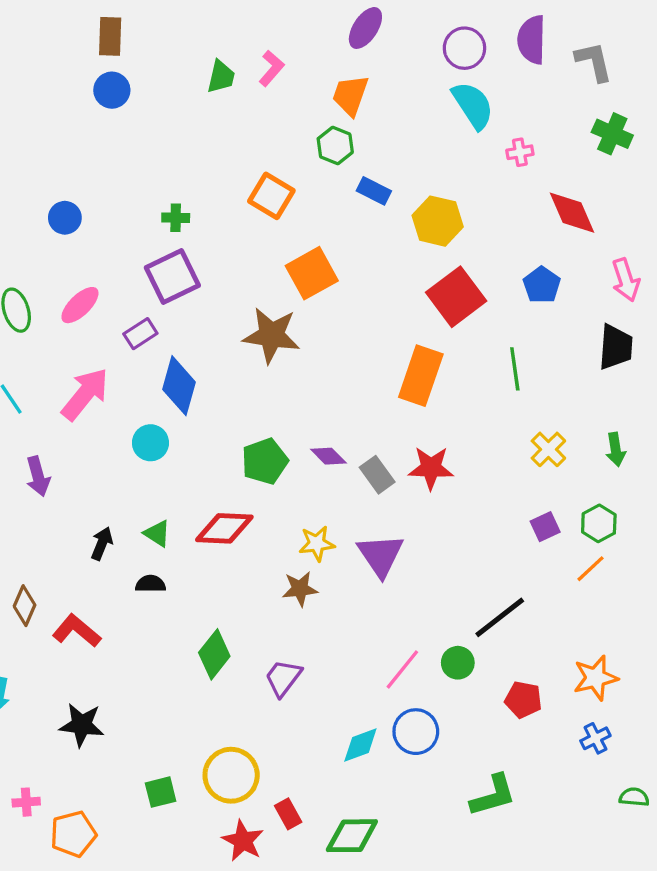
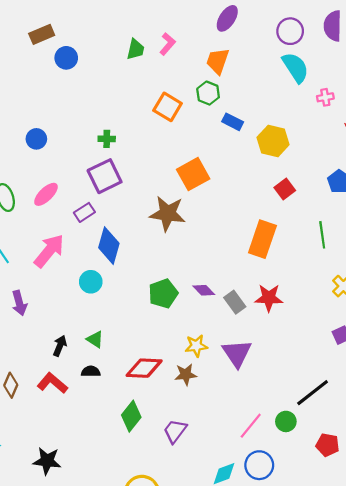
brown rectangle: (110, 36) -> (42, 34), moved, turned 65
orange square: (271, 196) -> (168, 107), moved
red square: (456, 297) -> (285, 189), size x0.6
red diamond: (224, 528) -> (144, 368), moved
red L-shape: (77, 631) -> (52, 383), moved

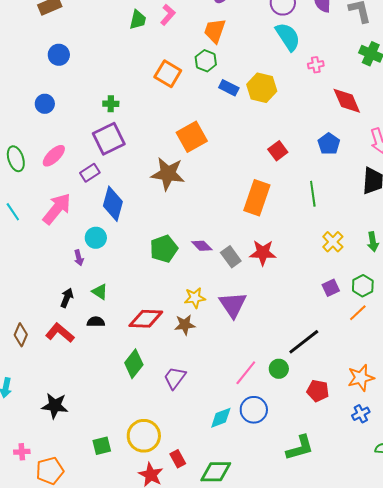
blue circle: (66, 58) -> (59, 55), moved
yellow hexagon: (273, 141) -> (262, 88), moved
purple arrow: (19, 303) -> (79, 258), moved, size x0.7

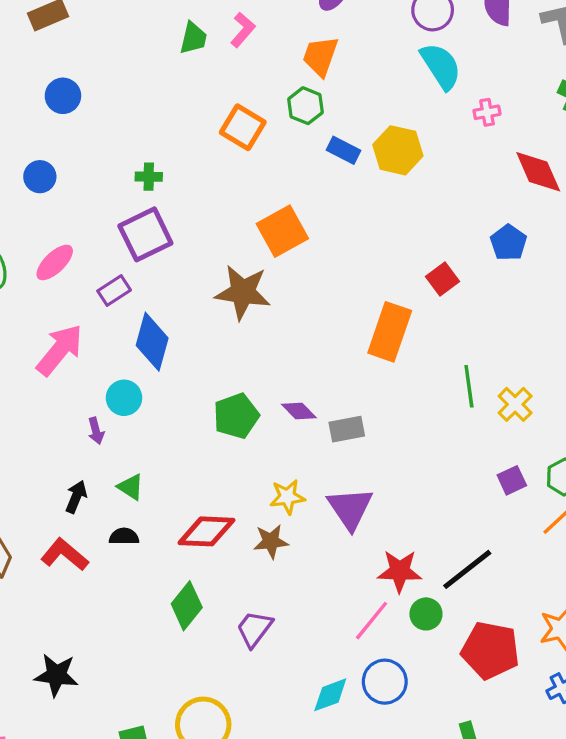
red square: (278, 151) -> (442, 279), moved
green line: (313, 194) -> (469, 386), moved
red star: (263, 253) -> (400, 571), moved
gray rectangle: (231, 257) -> (347, 429), turned -65
red pentagon: (318, 391) -> (490, 650), size x1.6

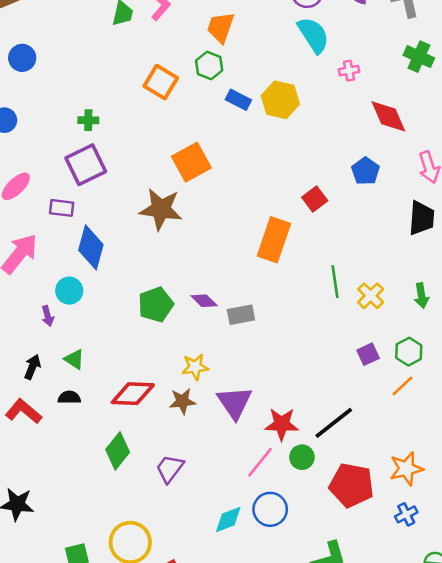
purple rectangle: (114, 291) -> (62, 208), turned 40
purple triangle: (350, 508) -> (235, 403), moved

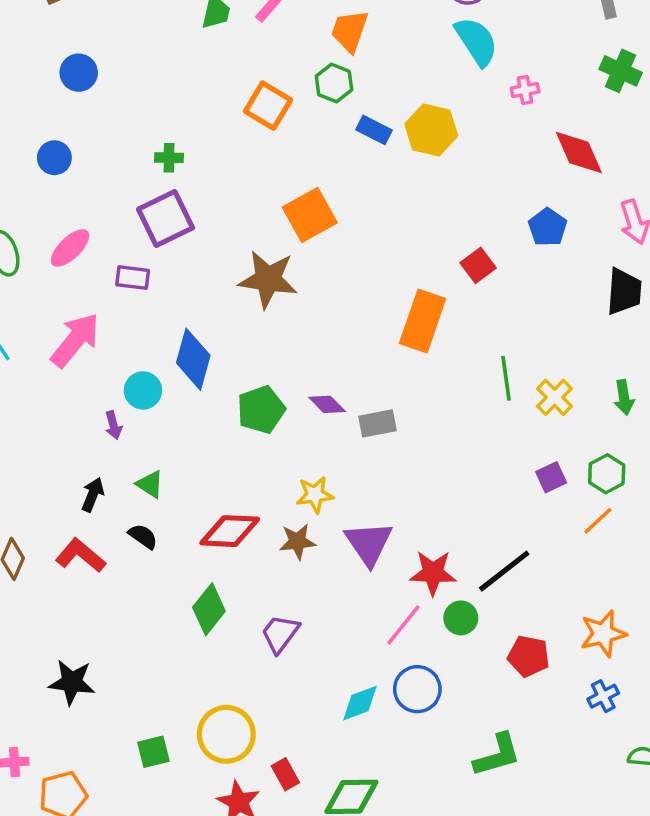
blue diamond: (91, 247) -> (193, 359), moved
black semicircle: (69, 397) -> (143, 536), turned 35
red pentagon: (352, 485) -> (529, 656), size x0.7

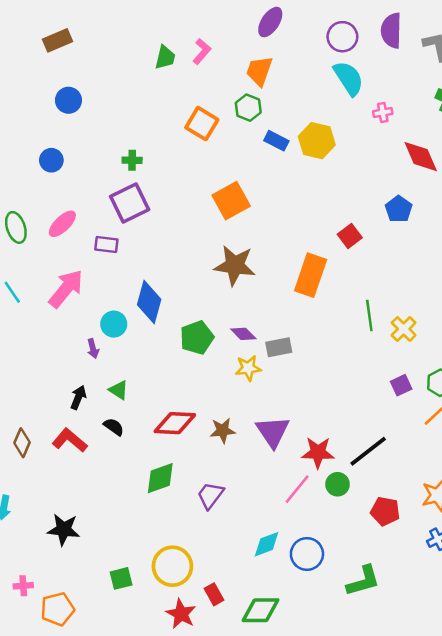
brown star: (268, 279) -> (235, 265), moved
yellow star: (315, 495) -> (248, 368), moved
green diamond: (209, 609) -> (160, 478), turned 32
blue circle: (417, 689) -> (307, 554), moved

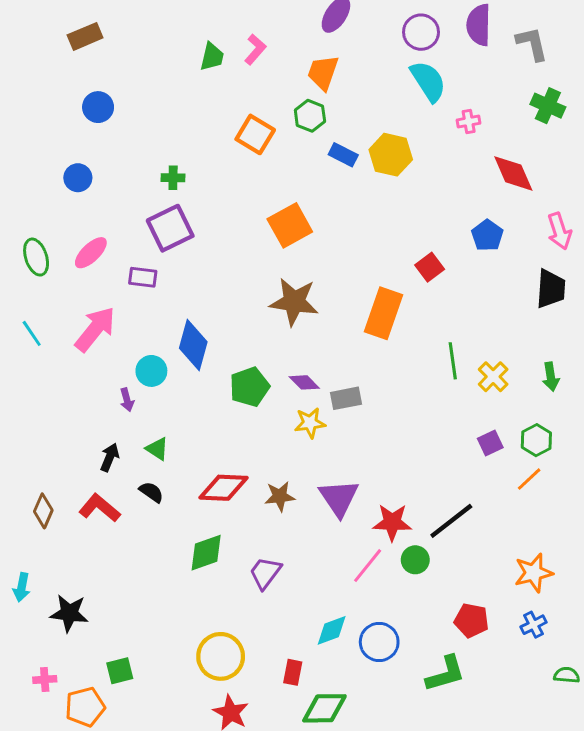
red pentagon: (385, 511) -> (471, 620), moved
black star: (64, 530) -> (69, 613), moved
green square: (121, 578) -> (120, 671), moved
red rectangle: (214, 594) -> (293, 672), moved, turned 40

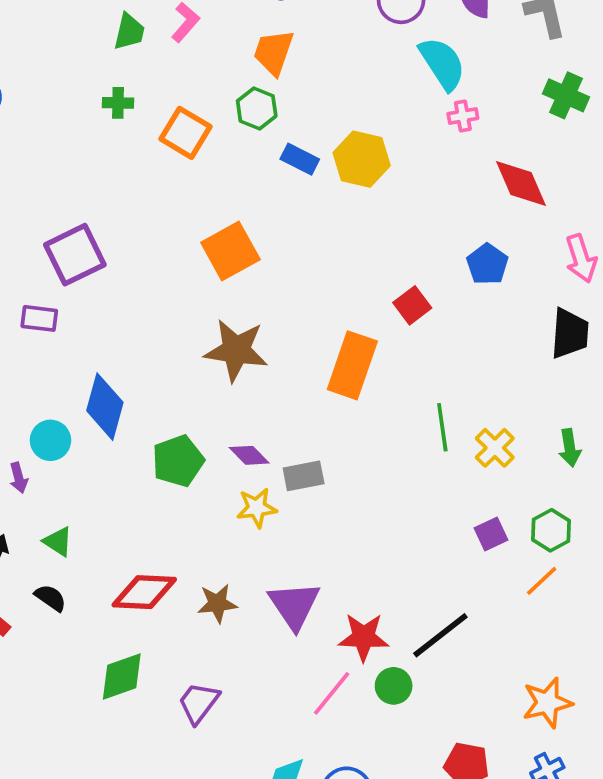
cyan semicircle: (428, 81) -> (442, 64), moved
green cross: (173, 178) -> (118, 103), moved

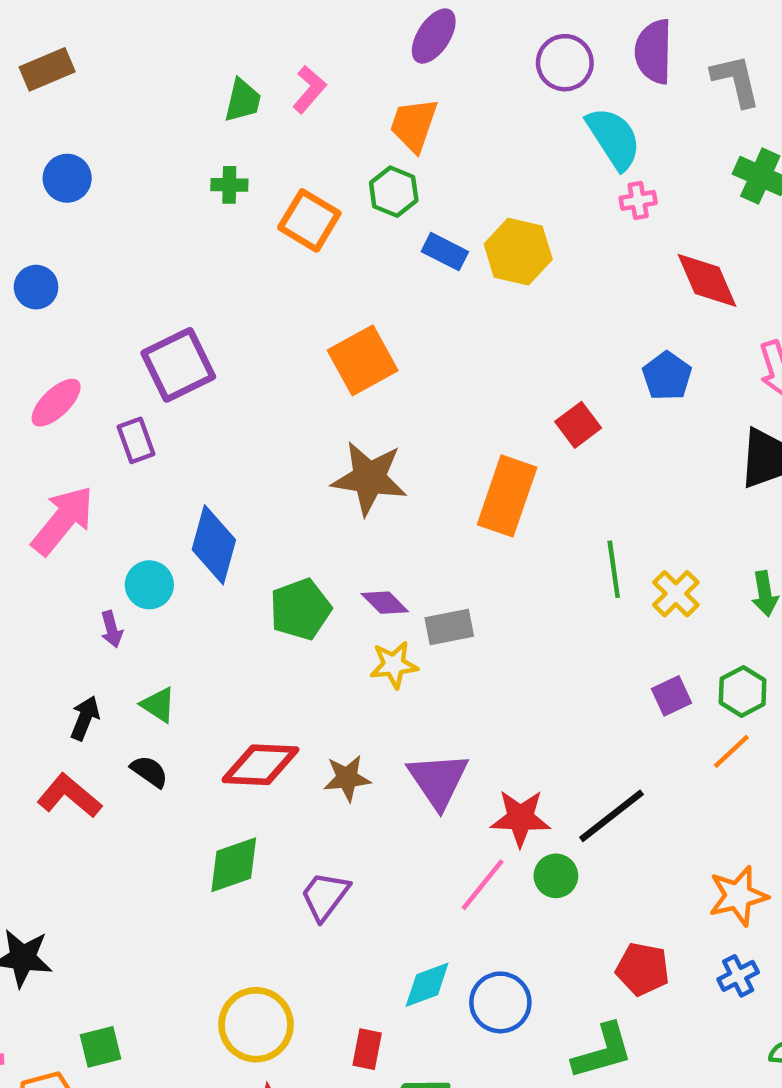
purple rectangle: (39, 318) -> (136, 440), turned 63

